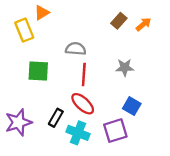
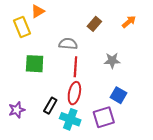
brown rectangle: (119, 21) -> (94, 24), moved
red ellipse: (83, 104) -> (74, 93), turned 60
purple star: (18, 122) -> (17, 110), size x0.7

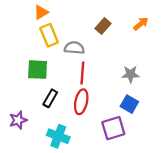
yellow rectangle: (22, 27) -> (49, 35), moved
gray star: (112, 61) -> (131, 74), moved
black rectangle: (50, 106) -> (50, 98), moved
cyan cross: (70, 119) -> (58, 136), moved

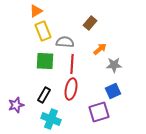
orange arrow: (141, 24) -> (100, 49), moved
green square: (38, 70) -> (45, 61), moved
black rectangle: (50, 98) -> (44, 95), moved
blue square: (129, 104) -> (113, 91), turned 35

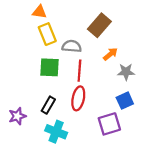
orange triangle: (36, 11) -> (39, 12), turned 40
brown rectangle: (90, 23) -> (99, 25), size x1.5

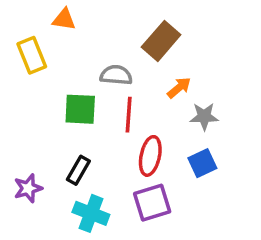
yellow rectangle: (47, 34) -> (32, 55), moved
red ellipse: (78, 98) -> (150, 156), moved
purple square: (109, 124) -> (152, 203), moved

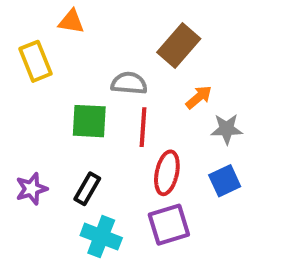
purple star: (28, 188) -> (32, 189), moved

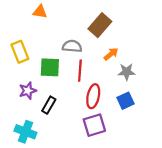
yellow rectangle: (35, 61) -> (20, 52), moved
purple star: (32, 189) -> (28, 91), moved
cyan cross: (101, 237) -> (25, 132), moved

